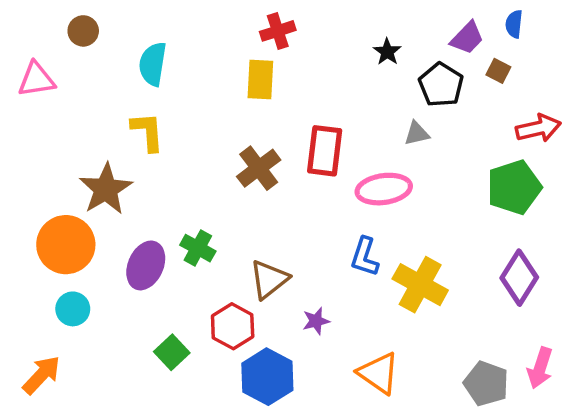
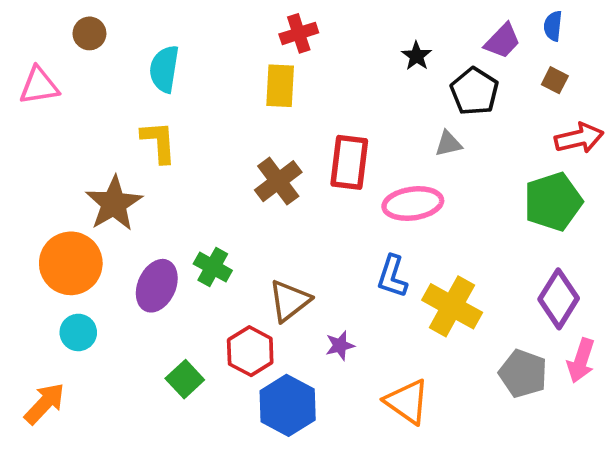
brown square: (498, 71) -> (555, 80), moved
pink arrow: (540, 368) -> (581, 360), moved
gray pentagon: (486, 384) -> (523, 374), moved

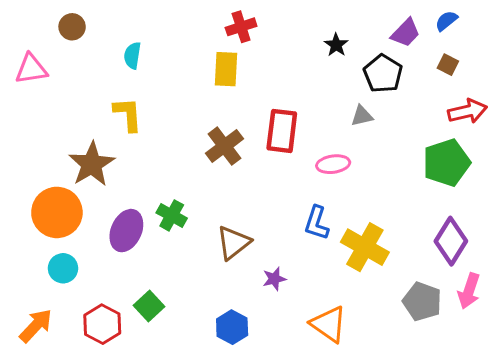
blue semicircle: (553, 26) -> (446, 21), turned 45
cyan semicircle: (164, 69) -> (132, 55), size x0.7
pink ellipse: (413, 204) -> (333, 164), size x0.7
red hexagon: (250, 351) -> (102, 324), moved
blue hexagon: (288, 405) -> (232, 327), size x0.7

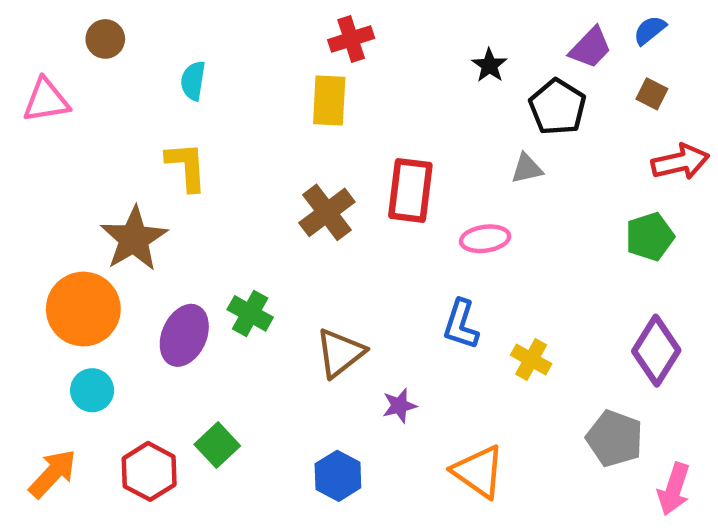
green pentagon: (446, 163) -> (650, 237), size x0.7
yellow cross: (365, 247) -> (531, 359), size x0.6
pink arrow: (469, 291) -> (674, 489), moved

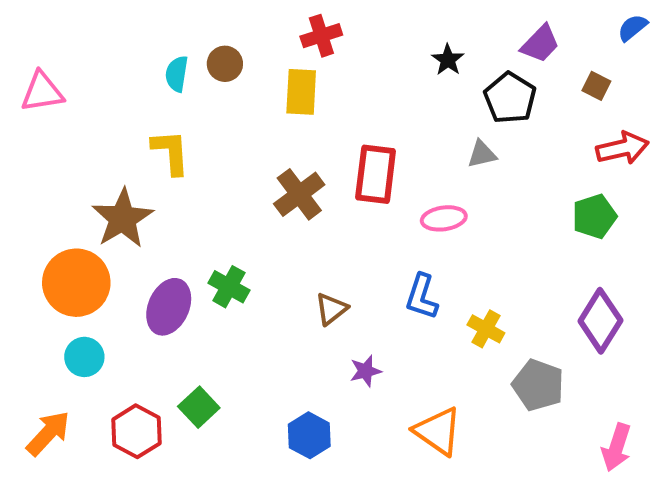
blue semicircle: (650, 30) -> (633, 28), moved
brown circle: (105, 39) -> (225, 64), moved
brown triangle: (340, 353) -> (331, 309), moved, size x0.7
gray pentagon: (615, 439) -> (538, 385), moved

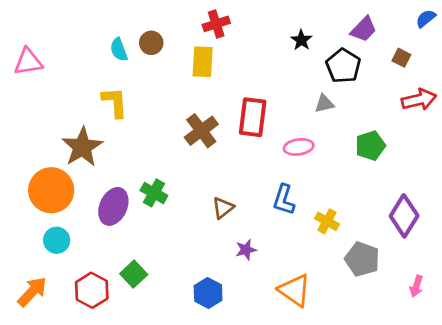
cyan semicircle: (177, 74) -> (119, 50), turned -30
green pentagon: (594, 216) -> (370, 146), moved
pink arrow: (616, 447) -> (416, 286), moved, size x0.7

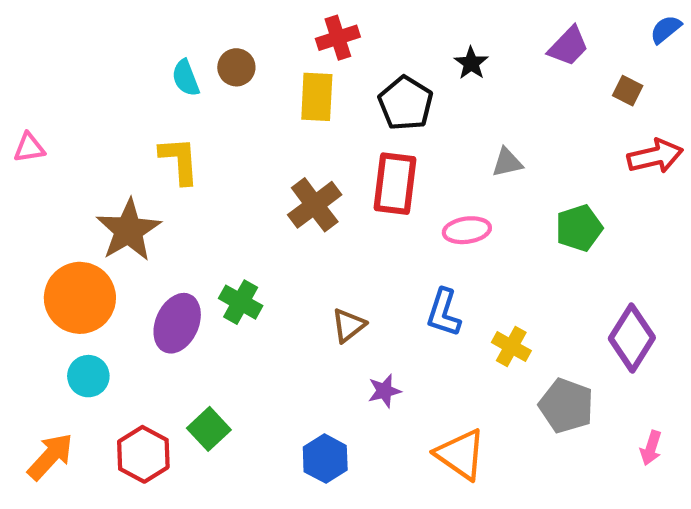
pink triangle: (28, 62) -> (29, 148), moved, size x0.7
black pentagon: (343, 66) -> (406, 103), moved

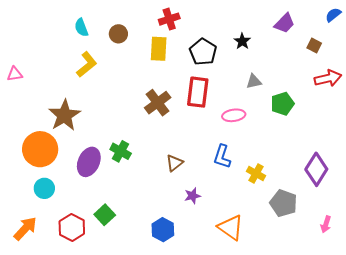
black star: (471, 63) -> (242, 41), moved
cyan semicircle: (186, 78) -> (81, 28), moved
yellow L-shape: (179, 160) -> (87, 65), moved, turned 55
green pentagon: (579, 228) -> (282, 104), moved

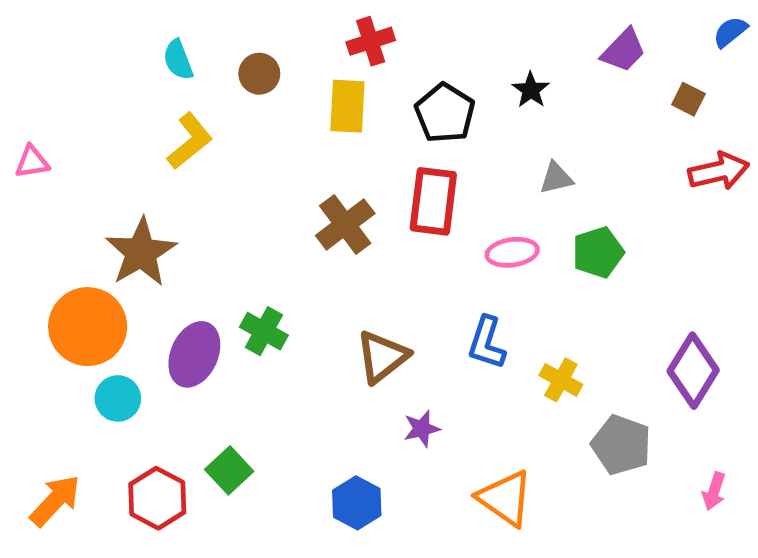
green pentagon: (282, 104) -> (598, 252), moved
brown triangle: (174, 163) -> (382, 357), size x1.4
cyan circle: (44, 188) -> (118, 398), moved

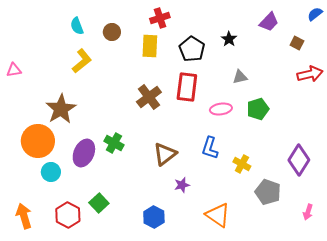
orange arrow: (55, 501) -> (24, 216), turned -60

